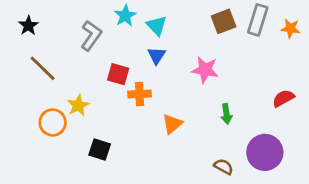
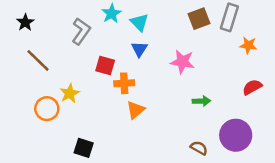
orange star: (290, 28) -> (248, 45), moved
green arrow: (226, 114) -> (201, 101), turned -84
orange triangle: (172, 124) -> (136, 110), moved
black square: (100, 150) -> (84, 148), moved

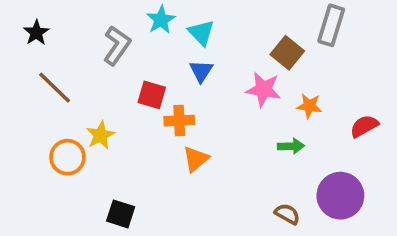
brown square: (199, 19) -> (287, 53), moved, turned -30
orange star: (248, 45) -> (309, 106), moved

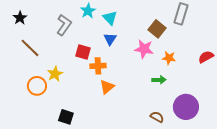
red semicircle: (364, 126) -> (206, 57), moved

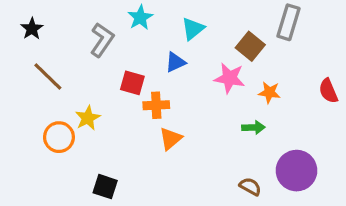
cyan triangle: (110, 18) -> (193, 29), moved, turned 35
blue triangle: (110, 39) -> (175, 62), turned 32
red semicircle: (206, 57) -> (328, 91), turned -84

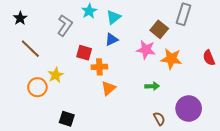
cyan triangle: (193, 29) -> (114, 17), moved
orange star: (269, 92) -> (171, 59), size x1.5
green arrow: (253, 128) -> (152, 86), moved
brown semicircle: (250, 187) -> (159, 119), turned 32

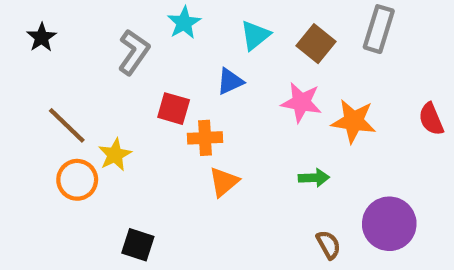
cyan triangle: (114, 17) -> (255, 35), moved
brown square: (159, 29) -> (316, 44), moved
brown line: (30, 49) -> (67, 125), moved

